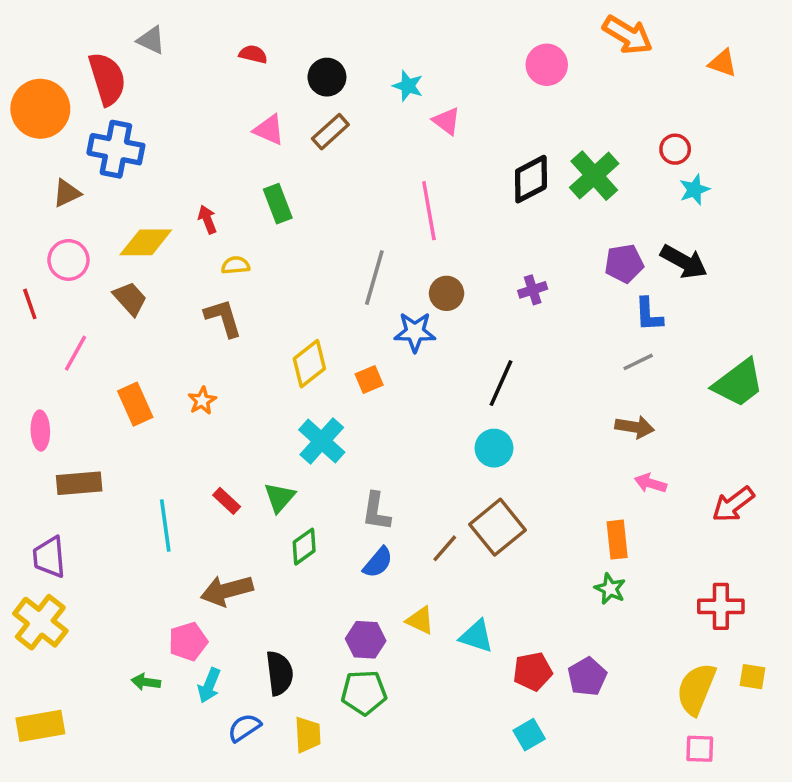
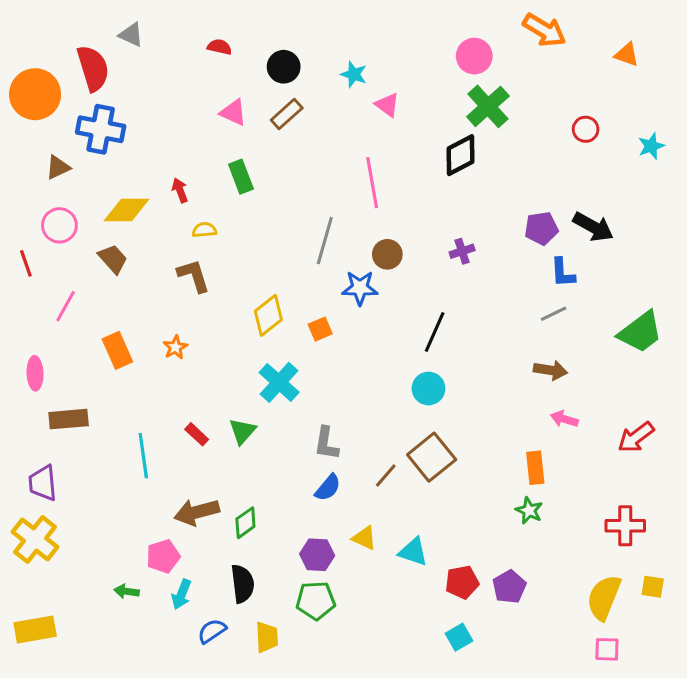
green cross: (594, 176) -> (488, 106), moved
cyan star: (694, 190) -> (651, 146), moved
green diamond: (304, 547) -> (245, 523), moved

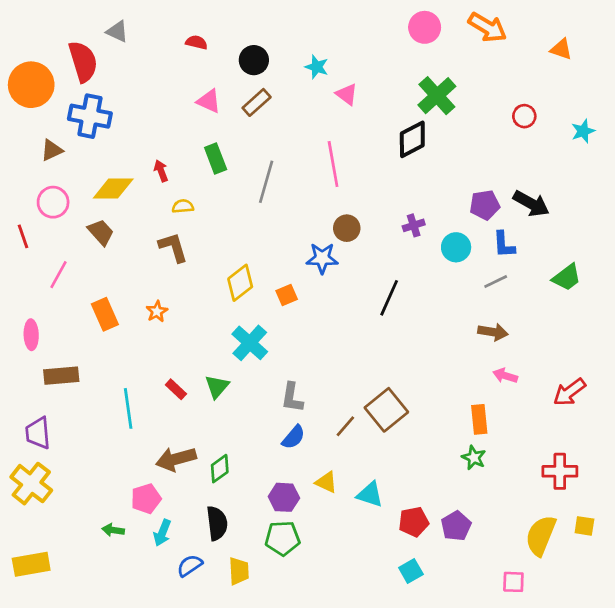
pink circle: (474, 56) -> (425, 27), moved
gray line: (325, 241) -> (266, 182), moved
green trapezoid: (640, 332) -> (567, 277), moved, size x0.7
cyan circle: (428, 389) -> (456, 247), moved
pink square: (607, 649) -> (513, 582), moved

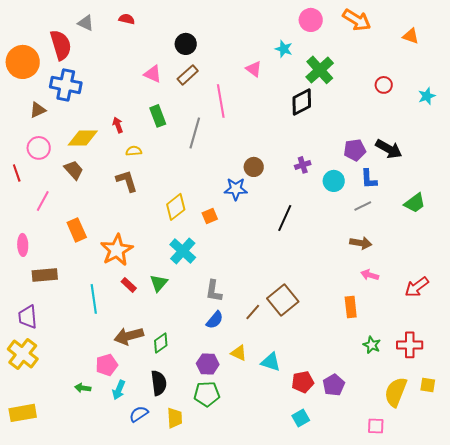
red semicircle: (196, 42) -> (127, 19), moved
cyan star: (317, 67) -> (284, 49), moved
pink line: (333, 164) -> (221, 101), moved
orange star: (157, 311) -> (117, 250), moved, size x2.0
green star: (474, 458) -> (372, 345), moved

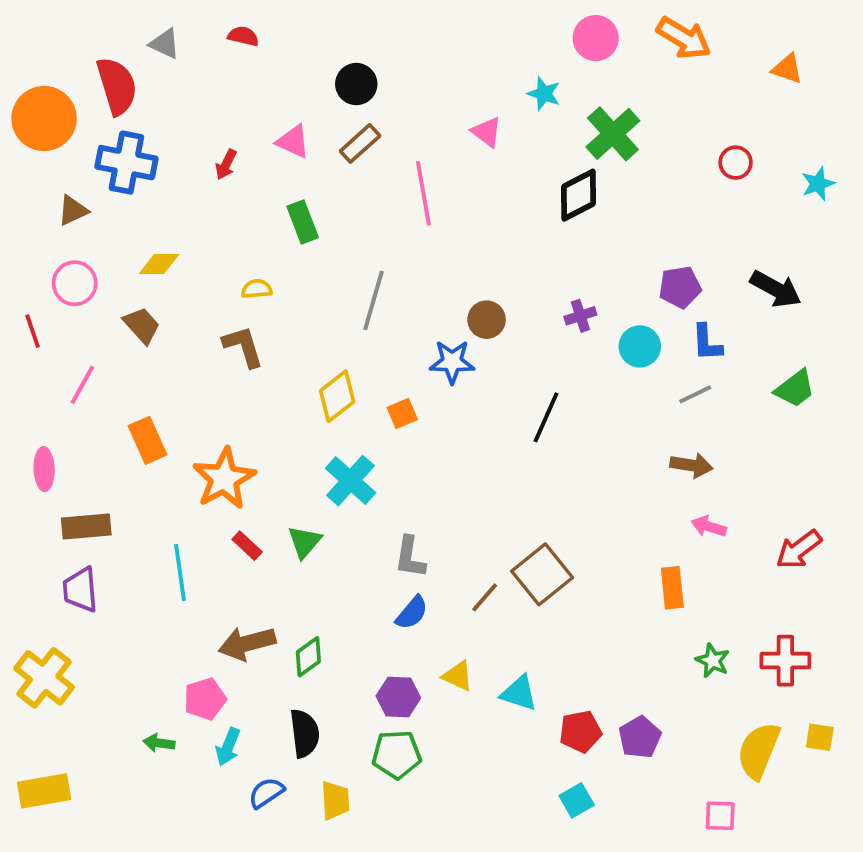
red arrow: (118, 125) -> (226, 164), moved, turned -133
gray line: (195, 133) -> (374, 300), moved
yellow diamond: (83, 138) -> (159, 264), size x0.7
black arrow: (389, 149) -> (776, 289), moved
purple trapezoid: (28, 317) -> (80, 590), moved

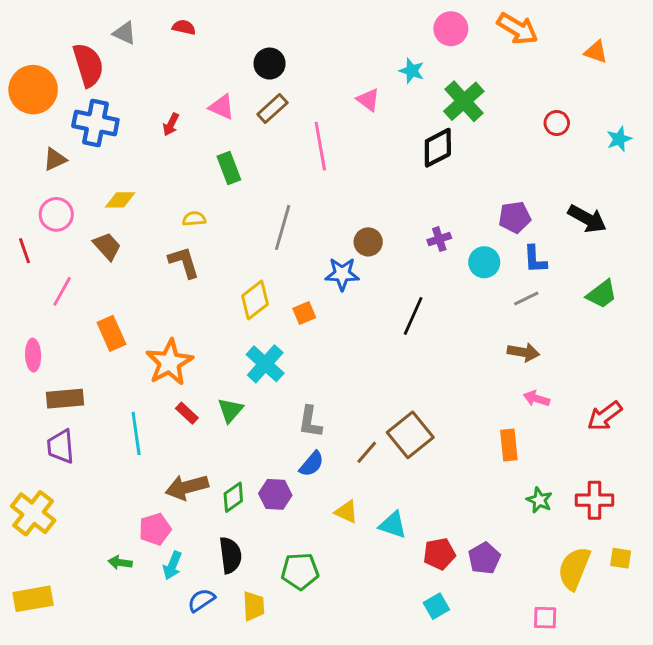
purple hexagon: (398, 697) -> (275, 494), moved

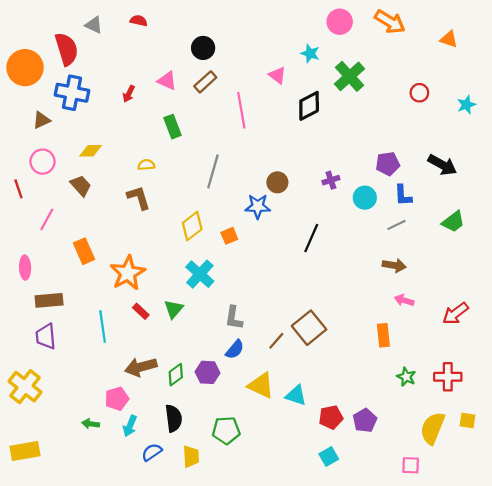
black diamond: (438, 148) -> (309, 106), moved
yellow triangle: (346, 512) -> (261, 386), size x1.5

